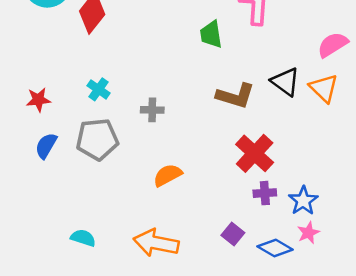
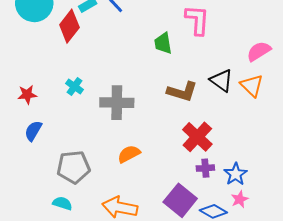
gray cross: (152, 110) -> (117, 103), size x1.8
gray pentagon: (97, 139) -> (73, 167), moved
purple square: (233, 234) -> (180, 200), size x1.8

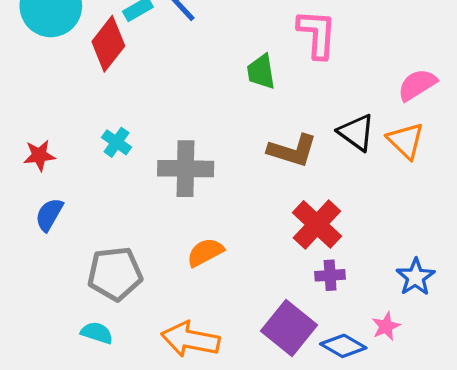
blue star: (236, 174) -> (416, 277), moved

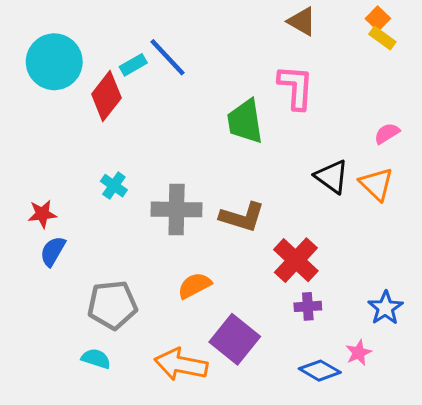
green trapezoid: (261, 72) -> (245, 121), size x1.4
pink semicircle: (417, 85) -> (387, 133), size x0.7
brown L-shape: (292, 151) -> (242, 217), moved
red star: (39, 155) -> (42, 214), moved
purple square: (289, 328) -> (235, 339), moved

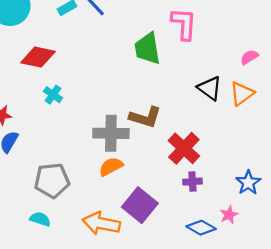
red diamond: (106, 96) -> (38, 57), moved, turned 64
orange triangle: (376, 184) -> (242, 94), turned 40
gray cross: (177, 209) -> (111, 133), moved

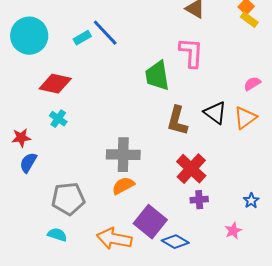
cyan cross: (53, 95) -> (58, 119), moved
brown L-shape: (145, 117) -> (177, 121), moved, turned 88
blue star: (248, 183) -> (251, 201), size x0.7
blue diamond: (201, 228) -> (175, 242), moved

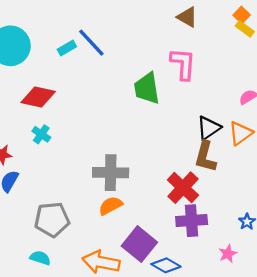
black triangle: (215, 113) -> (209, 128), turned 50
brown L-shape: (177, 121) -> (205, 157), moved
purple cross: (199, 200) -> (192, 221), size x1.6

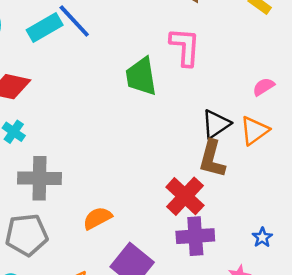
cyan rectangle: (67, 48) -> (45, 27), size x1.5
gray cross: (111, 173) -> (39, 178), moved

